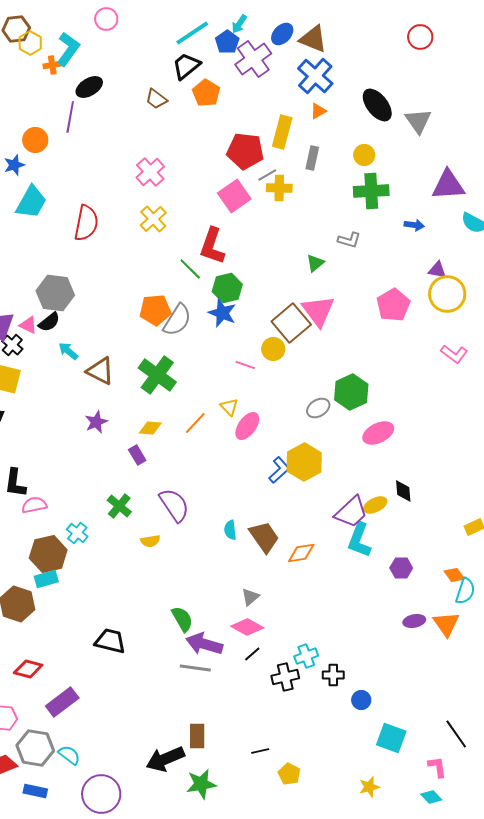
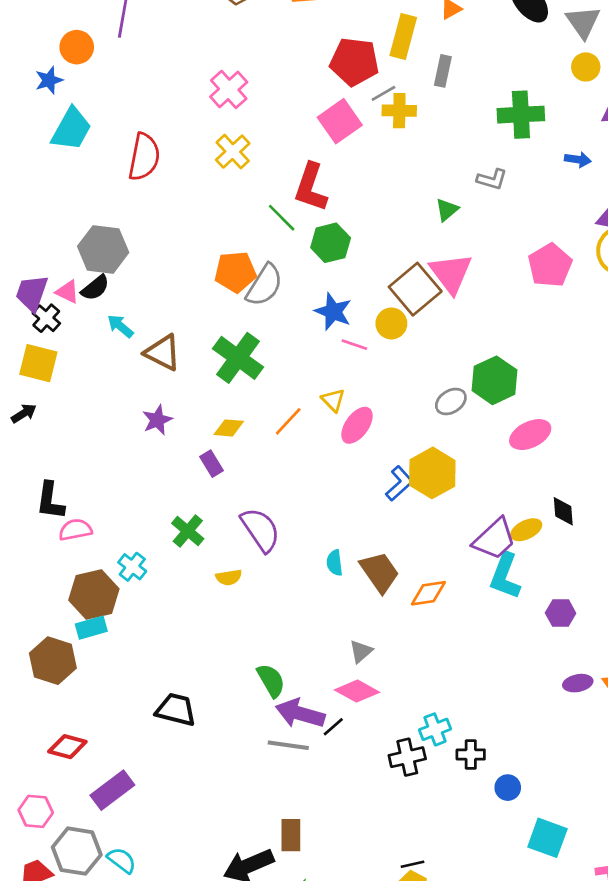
yellow circle: (364, 155) -> (586, 67), moved
blue star: (222, 313) -> (333, 312), moved
black line: (252, 654) -> (333, 727), moved
black line: (260, 751) -> (413, 864), moved

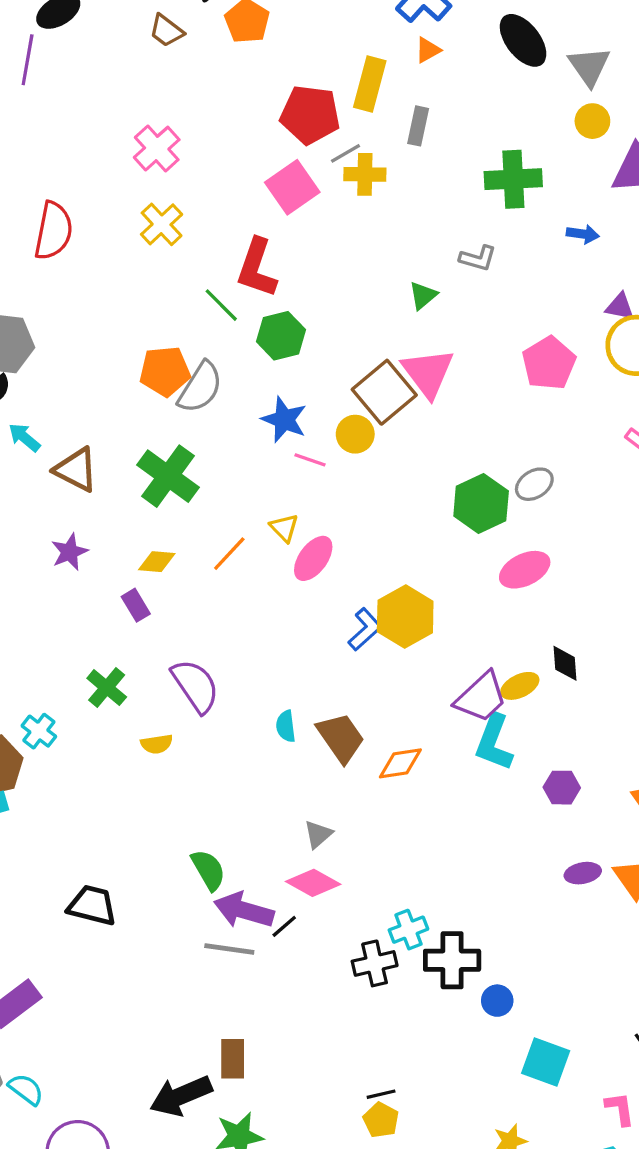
gray ellipse: (451, 401) -> (534, 484), moved
black cross: (471, 755) -> (452, 960), size x1.6

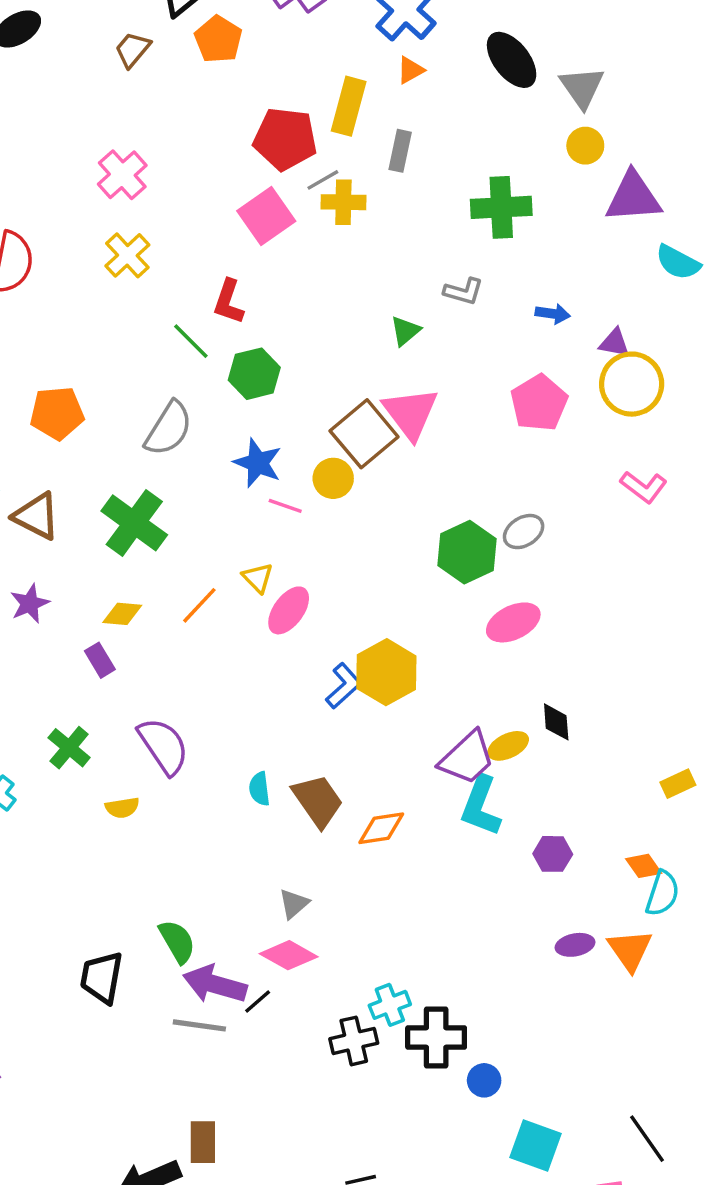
brown trapezoid: (166, 31) -> (133, 50), turned 93
blue arrow: (583, 234) -> (553, 314), moved
red L-shape: (257, 268) -> (229, 302), size x0.7
orange pentagon: (165, 371) -> (57, 413), moved
black trapezoid: (92, 905) -> (102, 977), moved, turned -94

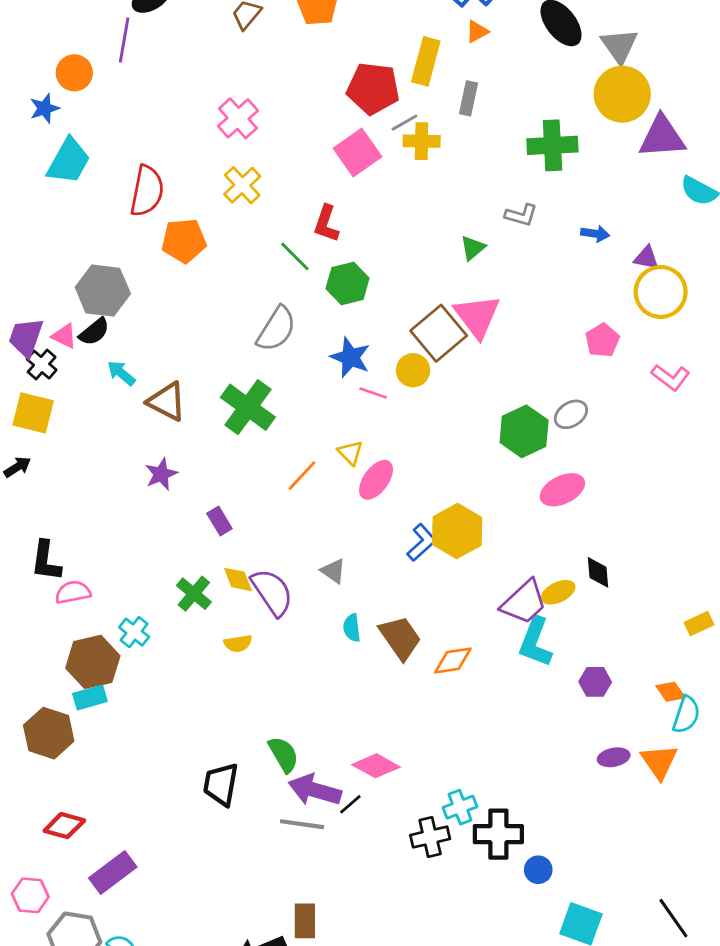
yellow circle: (585, 146) -> (622, 94), size x1.8
pink pentagon: (539, 403) -> (602, 340), moved, size x0.7
orange pentagon: (57, 413) -> (184, 241), moved
yellow diamond: (122, 614) -> (238, 579), moved, turned 64
gray triangle: (294, 904) -> (333, 571), moved, turned -44

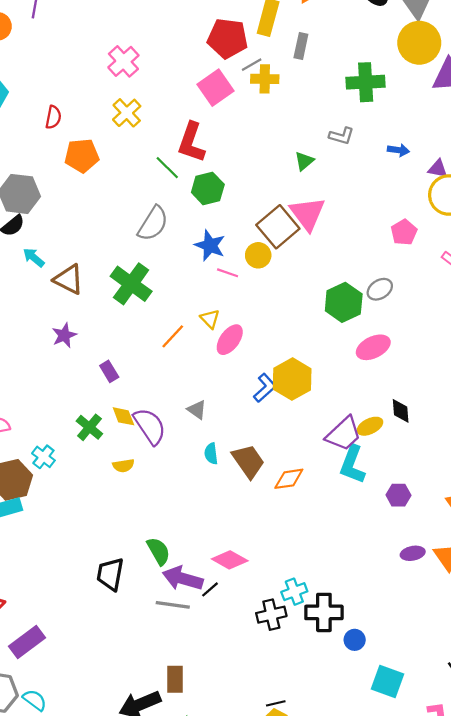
red semicircle: (147, 191) -> (53, 117), size x0.6
red L-shape: (326, 224) -> (191, 142), size x1.4

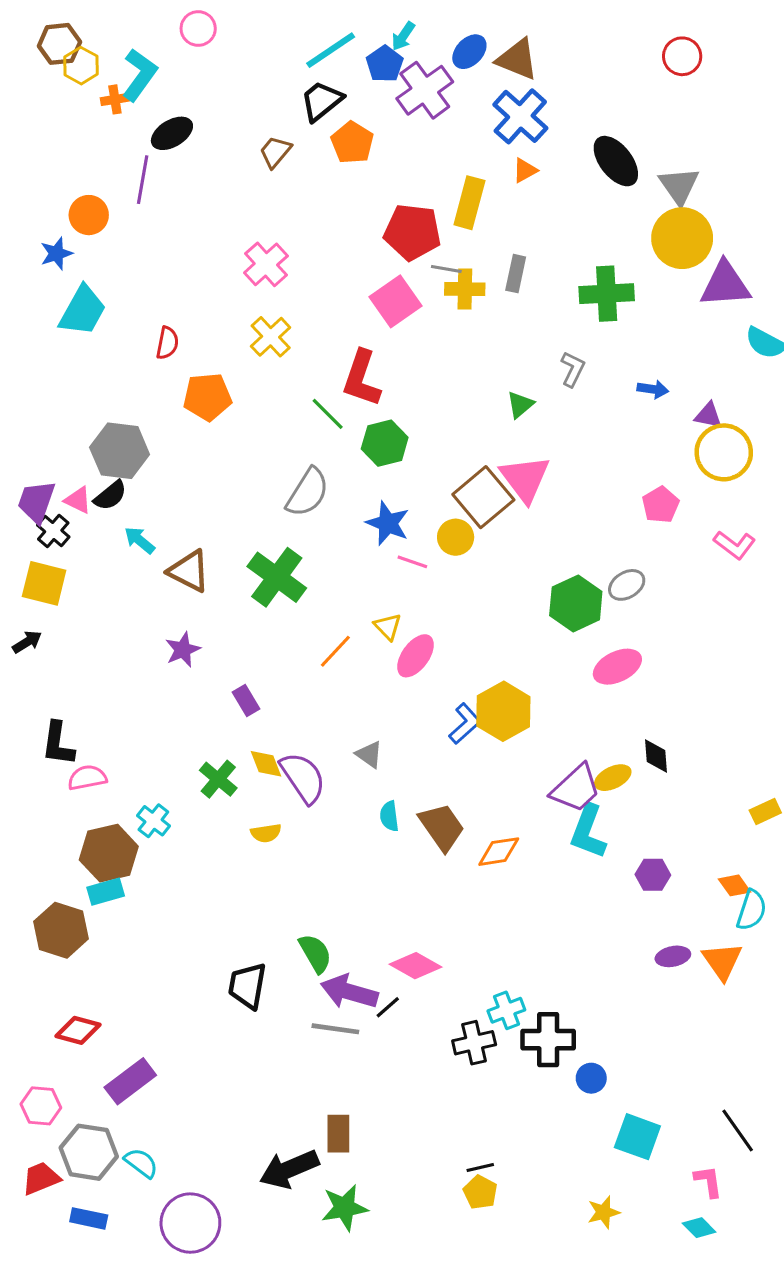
gray rectangle: (301, 46) -> (516, 274), moved
gray line: (252, 65) -> (446, 269), turned 40
gray L-shape: (341, 136) -> (573, 369), turned -80

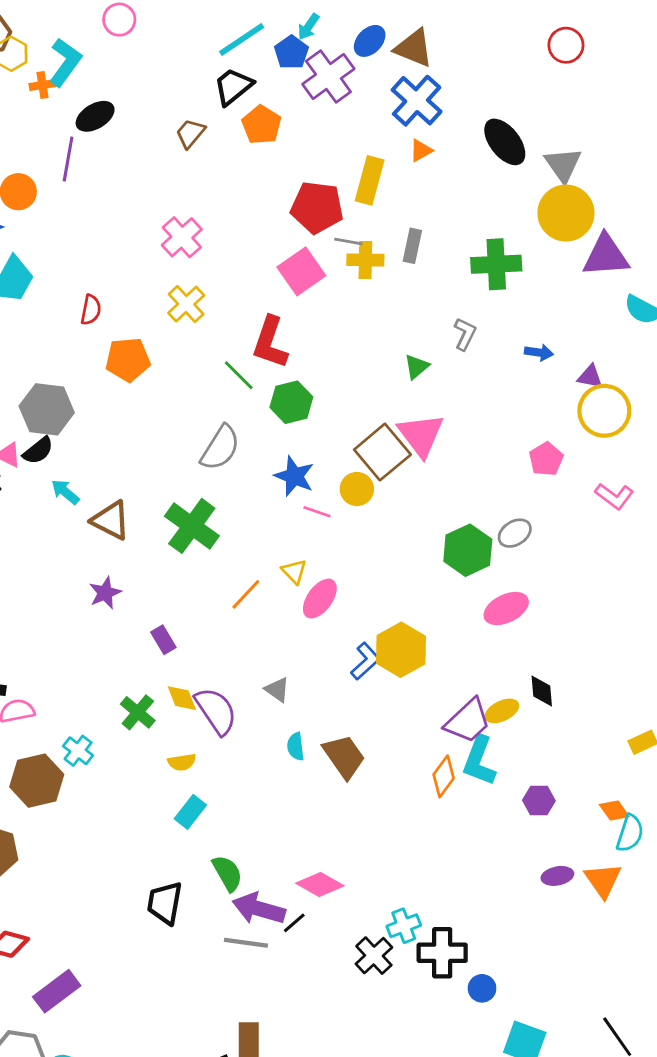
orange diamond: (499, 852) -> (444, 776), moved, turned -45
cyan rectangle: (106, 892) -> (190, 812), moved, turned -36
black cross: (474, 1043) -> (374, 956), turned -30

